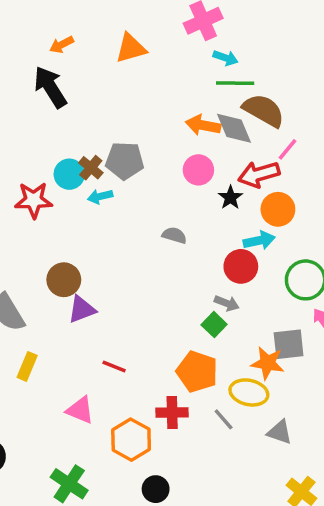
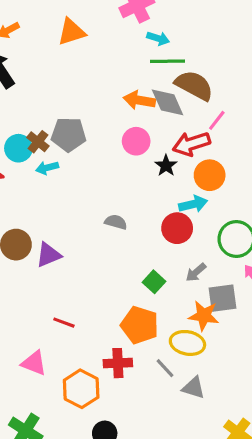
gray semicircle: (174, 235) -> (116, 222), moved
gray arrow: (227, 303) -> (196, 272), moved, turned 120
purple triangle: (82, 309) -> (48, 255), moved
gray triangle: (280, 432) -> (194, 388), moved

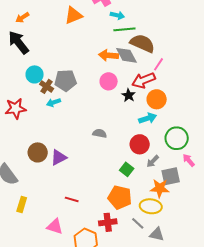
orange triangle: (72, 32) -> (73, 15), moved
cyan circle: (18, 148) -> (35, 74), moved
red circle: (177, 228) -> (140, 144), moved

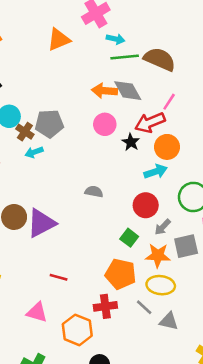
brown semicircle: (142, 43) -> (160, 59), moved
purple triangle: (59, 157) -> (41, 223), size x1.4
orange star: (160, 188) -> (158, 255), moved

